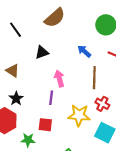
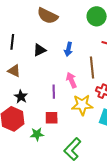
brown semicircle: (55, 18) -> (48, 16), turned 75
black line: (15, 30) -> (12, 42), moved, turned 49
blue arrow: (84, 51) -> (69, 49), moved, turned -112
pink arrow: (59, 78) -> (71, 80), moved

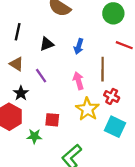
purple line: (54, 92) -> (41, 76), moved, turned -40
yellow star: (82, 105) -> (87, 109), turned 30

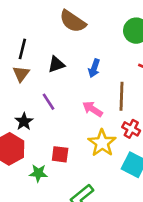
brown triangle: (16, 64) -> (21, 74), moved, turned 32
pink arrow: (78, 81) -> (92, 109), turned -42

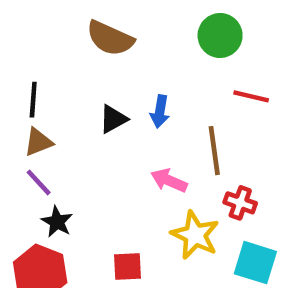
black triangle: (56, 64) -> (113, 119), moved
brown triangle: (21, 74) -> (38, 142), turned 42
purple line: (48, 102) -> (39, 182), moved

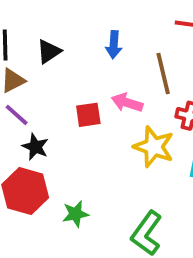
black triangle: (113, 119) -> (49, 51), moved
red square: (127, 267) -> (88, 115), moved

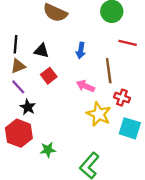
black triangle: (49, 51) -> (41, 51), turned 42
red square: (88, 115) -> (49, 76), moved, turned -35

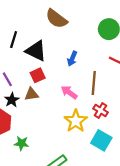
black triangle: (41, 51) -> (36, 51), size x1.5
brown triangle: (18, 66) -> (31, 94), moved

